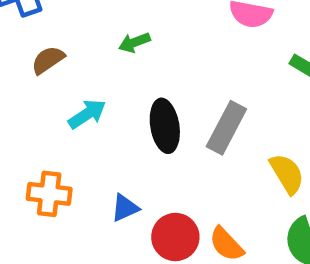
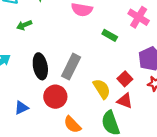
red circle: (175, 237) -> (55, 97), moved

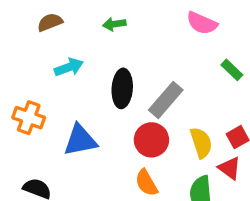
red circle: (55, 97) -> (151, 140), moved
blue triangle: (21, 108) -> (80, 140), size x1.6

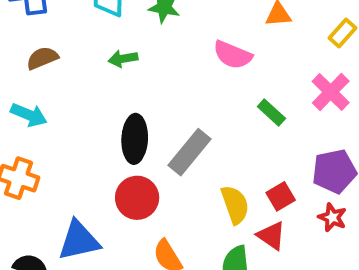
cyan arrow: (69, 67) -> (29, 115), moved, turned 44
blue triangle: (80, 140) -> (79, 241), moved
red circle: (151, 140) -> (137, 198), moved

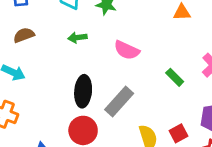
pink semicircle: (233, 55) -> (127, 50), moved

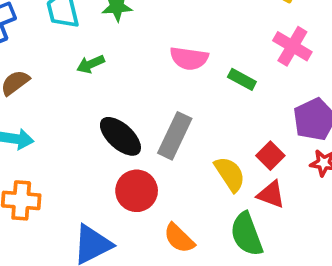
pink semicircle: (127, 50) -> (189, 58), moved
black ellipse: (83, 91) -> (120, 136), turned -36

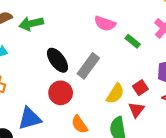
green arrow: (91, 64) -> (31, 24), moved, size x1.5
yellow semicircle: (230, 174) -> (115, 94), turned 55
red triangle: (271, 194) -> (136, 110), turned 36

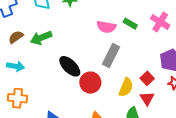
green rectangle: (133, 41) -> (130, 24), moved
gray rectangle: (88, 66) -> (111, 56), moved
red circle: (61, 93) -> (90, 83), moved

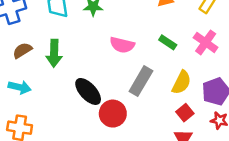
pink semicircle: (106, 27) -> (122, 45), moved
green arrow: (41, 38) -> (54, 53), turned -70
yellow semicircle: (126, 87) -> (181, 82), moved

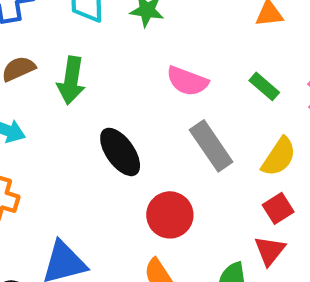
gray rectangle: (141, 81) -> (211, 146), turned -72
red circle: (113, 114) -> (170, 215), moved

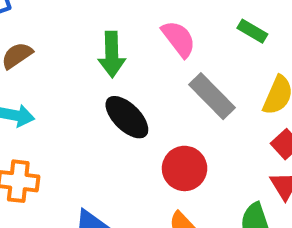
green arrow: (71, 80) -> (112, 54), moved
pink semicircle: (187, 81) -> (179, 39), turned -138

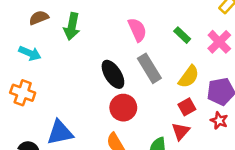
green arrow: (112, 54) -> (72, 26), moved
black ellipse: (127, 117) -> (113, 74), moved

